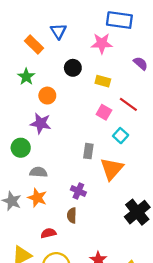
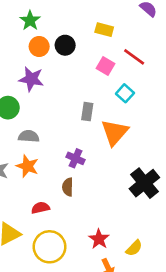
black circle: (73, 68) -> (65, 45), moved
green star: (26, 77) -> (30, 20), moved

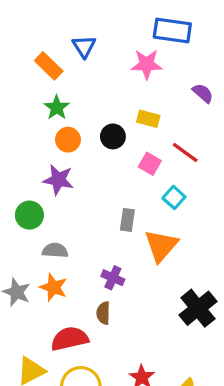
black circle: (65, 45) -> (113, 136), moved
red semicircle: (40, 208) -> (70, 339), size x1.6

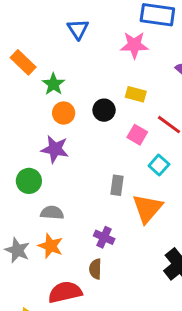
orange rectangle: (49, 66) -> (23, 62), moved

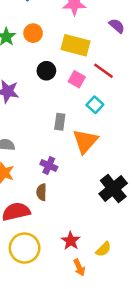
yellow rectangle: (136, 94) -> (76, 45), size x1.6
black circle: (104, 110) -> (46, 71), moved
orange circle: (64, 113) -> (33, 33), moved

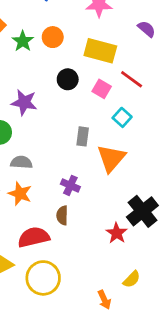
red star: (71, 241) -> (117, 233), moved

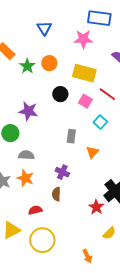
orange triangle: (111, 158) -> (92, 152), size x0.6
red semicircle: (34, 237) -> (35, 210), size x0.6
yellow semicircle: (132, 279) -> (109, 233), moved

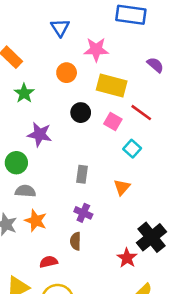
pink star: (83, 39) -> (96, 50), moved
green star: (27, 66) -> (24, 93), moved
gray rectangle: (71, 136) -> (82, 174), moved
gray semicircle: (26, 155) -> (25, 191), moved

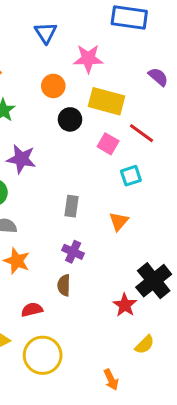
black circle: (81, 113) -> (70, 119), moved
cyan square: (132, 149) -> (131, 176), turned 30

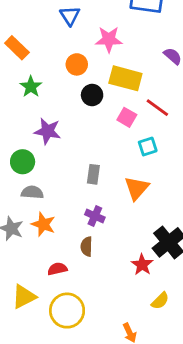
orange triangle: (119, 221) -> (137, 188), size x1.4

